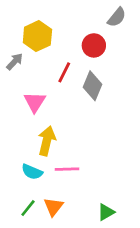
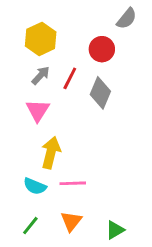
gray arrow: (15, 62) -> (41, 75), moved
orange triangle: (54, 207) -> (71, 221), moved

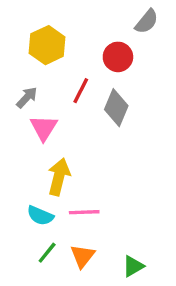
gray arrow: (41, 75) -> (27, 97), moved
green line: (30, 226) -> (47, 253), moved

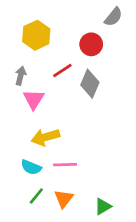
red line: (81, 91) -> (62, 70), turned 30
gray arrow: (27, 97) -> (21, 76), turned -30
yellow arrow: (59, 177) -> (45, 137), turned -120

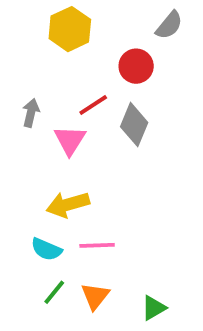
yellow hexagon: (36, 35) -> (70, 29), moved
pink triangle: (34, 99) -> (70, 140), moved

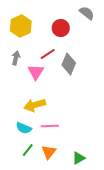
gray semicircle: (169, 25) -> (87, 13), turned -91
yellow hexagon: (70, 29) -> (21, 26), moved
red circle: (136, 66) -> (61, 28), moved

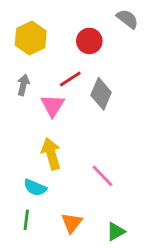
yellow arrow: (35, 105) -> (51, 154), turned 90
pink line: (50, 126) -> (103, 176), moved, turned 48
green line: (28, 150) -> (26, 220), moved, turned -32

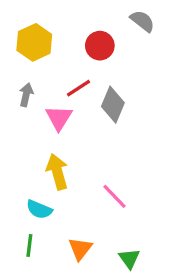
green triangle: (116, 232) -> (129, 259), turned -36

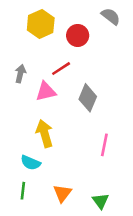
yellow hexagon: (34, 42) -> (41, 24), moved
gray diamond: (113, 105) -> (88, 98), moved
pink triangle: (59, 118) -> (46, 91), turned 45
pink line: (115, 196) -> (104, 145), moved, turned 55

